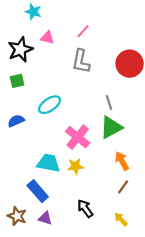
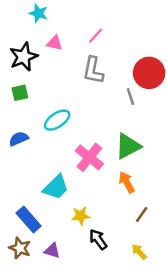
gray line: (109, 102) -> (130, 96), moved
orange arrow: (122, 161) -> (127, 182), moved
cyan trapezoid: (48, 163) -> (56, 187), turned 125
yellow star: (75, 166) -> (81, 216), moved
blue rectangle: (38, 191) -> (29, 219), moved

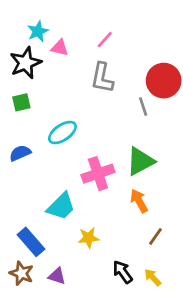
cyan star: (38, 13) -> (38, 31), moved, turned 30
pink cross: (89, 157) -> (98, 174), turned 32
black arrow: (98, 239) -> (123, 272), moved

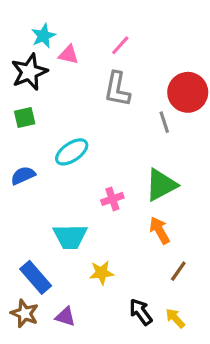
pink cross: (98, 174) -> (112, 199), size x0.6
cyan trapezoid: (61, 206) -> (70, 237), turned 44

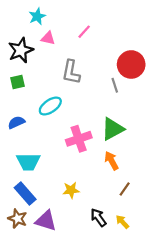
cyan star: (43, 36) -> (37, 16), moved
gray L-shape: (117, 89) -> (71, 72), moved
pink cross: (112, 199) -> (79, 139), size x1.6
cyan trapezoid: (70, 237) -> (28, 162), moved
purple triangle: (65, 317) -> (46, 221), size x1.5

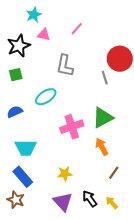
purple triangle: (46, 221) -> (63, 202), moved, turned 30

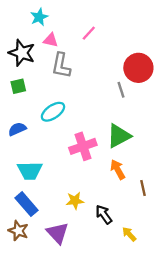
black star: (19, 46) -> (22, 53), turned -30
gray L-shape: (65, 66) -> (61, 66), moved
brown line: (114, 173) -> (143, 188), moved, turned -48
black arrow: (90, 199) -> (104, 214), moved
purple triangle: (63, 202) -> (58, 233), moved

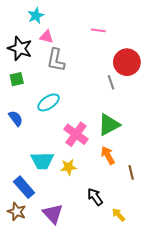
pink line: (89, 33) -> (98, 30), moved, turned 56
blue semicircle: (17, 129) -> (16, 118), turned 77
pink cross: (83, 146) -> (76, 134), turned -35
cyan trapezoid: (30, 171) -> (42, 161), moved
yellow star: (75, 201) -> (69, 167), moved

